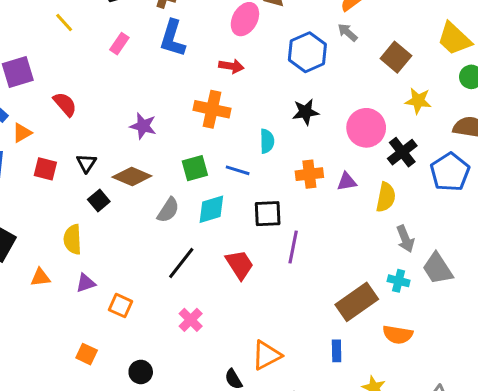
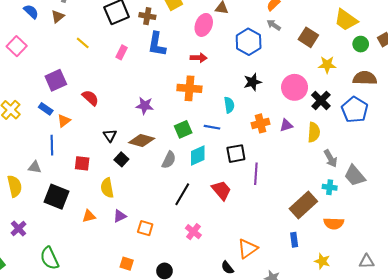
red square: (45, 169) -> (82, 163), moved

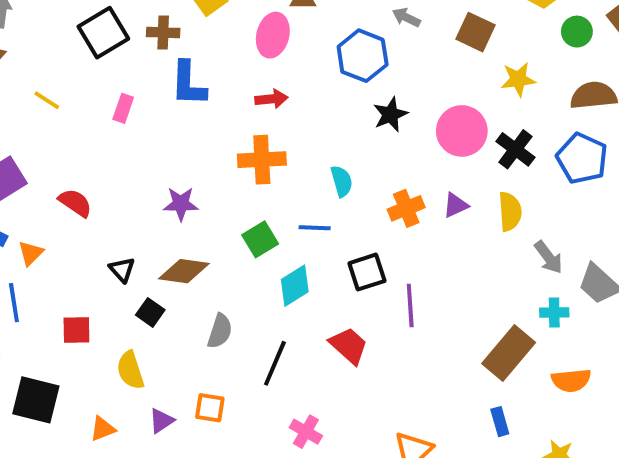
black star: (252, 82) -> (390, 114), moved
gray semicircle: (169, 160) -> (220, 331), moved
orange square: (145, 228) -> (210, 408), moved

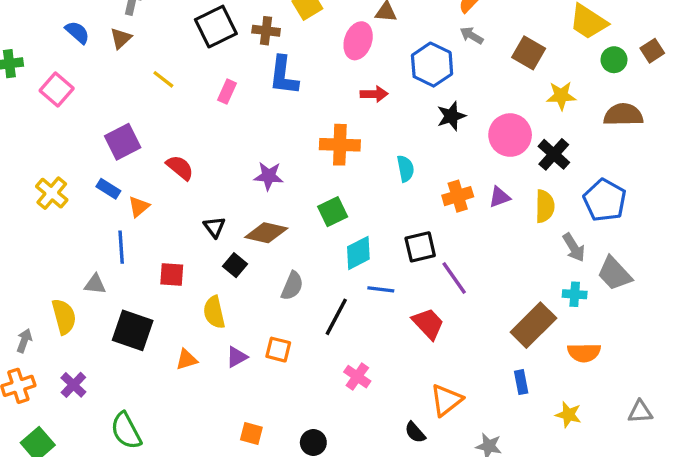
red arrow: (271, 99) -> (374, 94), moved
blue pentagon: (582, 158) -> (605, 200), moved
blue line: (315, 228) -> (381, 289), moved
purple line: (410, 305) -> (454, 278), turned -36
red trapezoid: (349, 346) -> (428, 324), moved

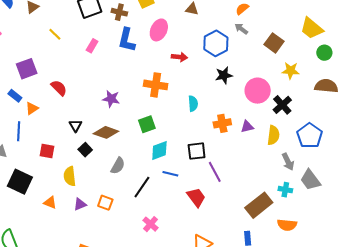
pink ellipse: (358, 41) -> (159, 30), moved
orange triangle: (187, 360) -> (50, 203), turned 32

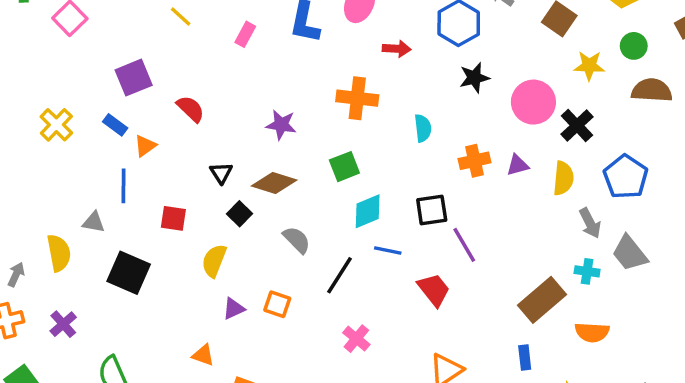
green circle: (324, 53) -> (634, 46), moved
gray semicircle: (118, 166) -> (297, 240), turned -72
yellow semicircle: (70, 176) -> (214, 261), turned 30
orange triangle: (50, 203) -> (203, 355), moved

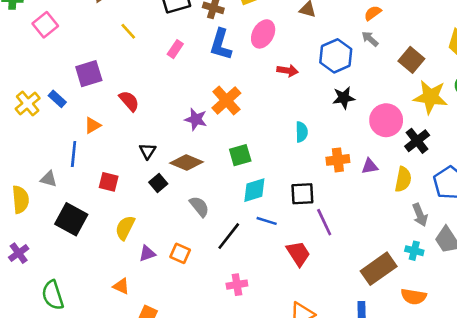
yellow star: (589, 66) -> (430, 97), size x1.5
orange cross: (357, 98) -> (226, 100), moved, turned 36
blue rectangle: (115, 125) -> (57, 99), moved
yellow semicircle: (214, 261) -> (125, 228), moved
pink cross: (356, 339) -> (237, 285), turned 36

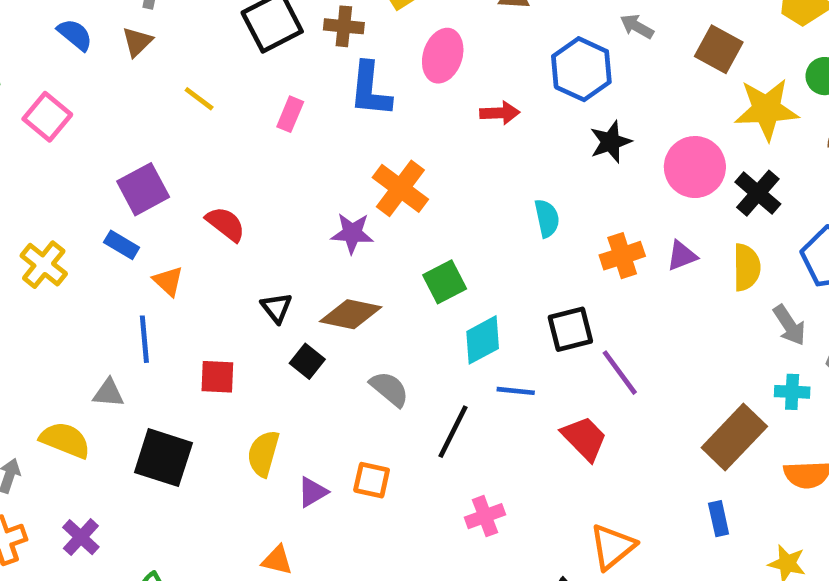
blue rectangle: (57, 99) -> (122, 245), moved
orange triangle: (92, 125) -> (168, 281), turned -36
yellow semicircle: (20, 200) -> (65, 440), turned -52

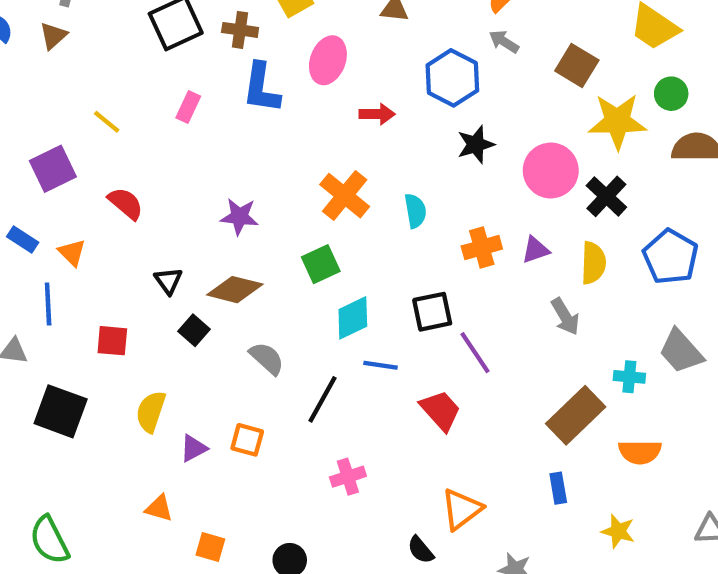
yellow line: (199, 99) -> (107, 122), moved
orange cross: (400, 188) -> (345, 196), moved
blue rectangle: (122, 245) -> (23, 239), moved
gray arrow: (789, 325) -> (565, 316), moved

